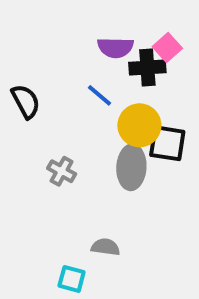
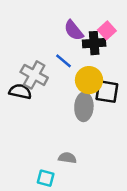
purple semicircle: (115, 48) -> (74, 30), turned 50
black semicircle: (26, 101) -> (20, 92), moved, turned -50
gray cross: (62, 171) -> (34, 75), moved, size x1.5

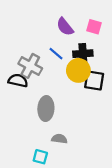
pink square: (107, 30) -> (94, 27), turned -32
black cross: (94, 43) -> (83, 54), moved
gray ellipse: (84, 107) -> (46, 109), moved

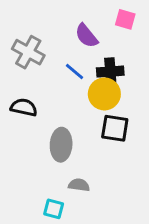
pink square: (94, 27) -> (125, 19), moved
gray cross: (30, 66) -> (28, 52), moved
black square: (94, 81) -> (115, 128), moved

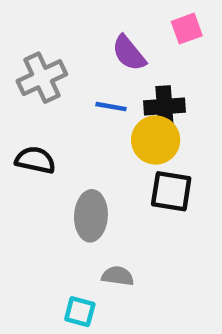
pink square: (125, 19) -> (187, 29), turned -36
gray cross: (28, 52) -> (42, 78), turned 36
blue line: (74, 72) -> (111, 107), turned -30

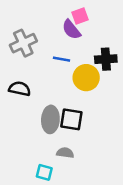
pink square: (187, 29) -> (80, 16), moved
black cross: (164, 107) -> (106, 59), moved
black square: (171, 191) -> (71, 119), moved

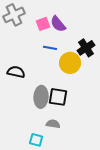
pink square: (80, 16) -> (43, 24), moved
gray cross: (23, 43) -> (14, 15), moved
black cross: (106, 59) -> (86, 48), turned -30

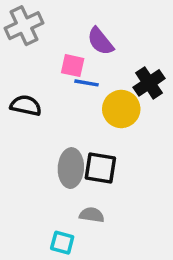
pink square: (43, 24) -> (73, 66), moved, turned 32
black semicircle: (16, 72) -> (26, 106), moved

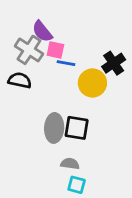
gray cross: (24, 26) -> (29, 50), moved, turned -32
purple semicircle: (100, 41) -> (42, 31), moved
cyan square: (62, 243) -> (77, 185), moved

